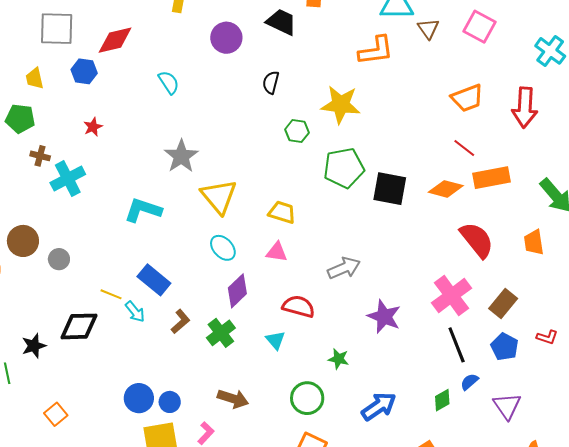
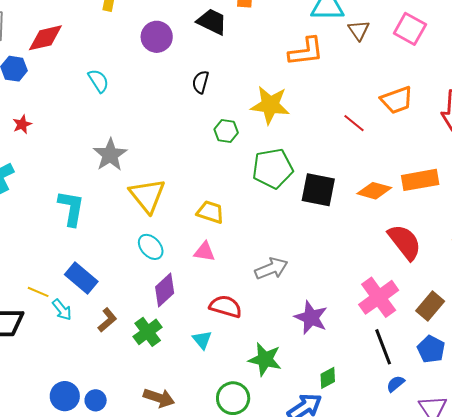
red line: (464, 148) -> (354, 123), moved
cyan L-shape: (143, 210) -> (71, 208), turned 81
green star: (339, 359) -> (265, 359), size x1.6
green diamond: (442, 400) -> (328, 378), moved

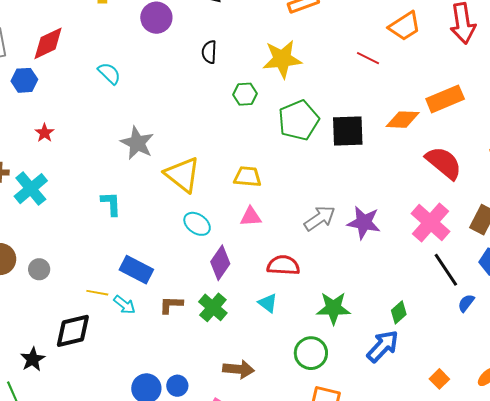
cyan L-shape: (71, 208) -> (111, 204), size x0.7
purple star: (311, 318) -> (364, 223), moved
brown L-shape: (107, 320) -> (171, 305), turned -125

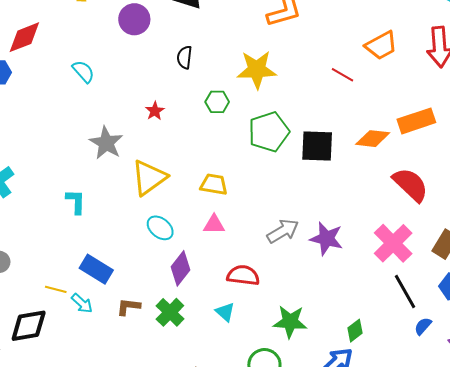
red star: (45, 133) -> (155, 111), moved
yellow triangle: (182, 174) -> (149, 178), turned 42

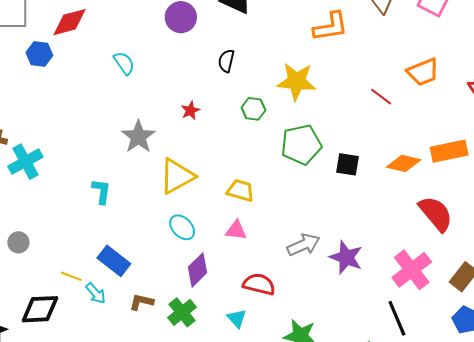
black square: (317, 146) -> (348, 164), size x0.7
black line: (405, 291) -> (397, 318), moved

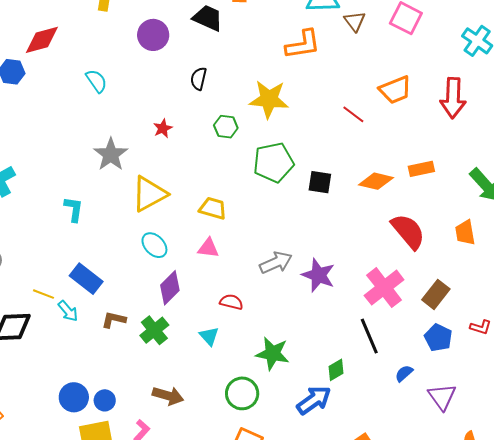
orange rectangle: (449, 151) -> (421, 169), size x0.7
red semicircle: (259, 284) -> (231, 302), size x0.7

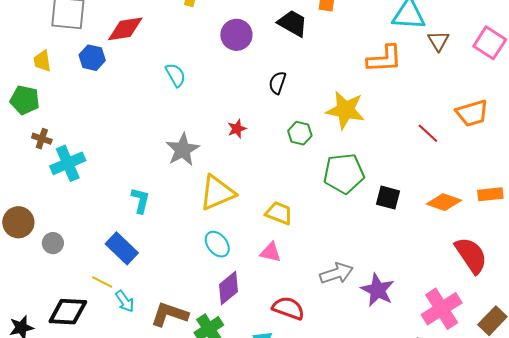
blue rectangle: (86, 279) -> (122, 248), moved
red semicircle: (231, 302) -> (288, 308), size x1.4
brown L-shape: (114, 320) -> (169, 314), size x1.5

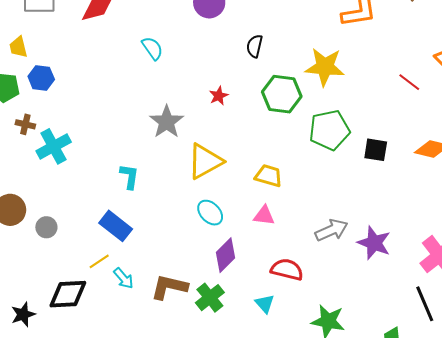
blue hexagon: (92, 58) -> (41, 78), moved
green hexagon: (300, 133) -> (282, 94), size x1.6
yellow line: (102, 282) -> (99, 261), turned -55

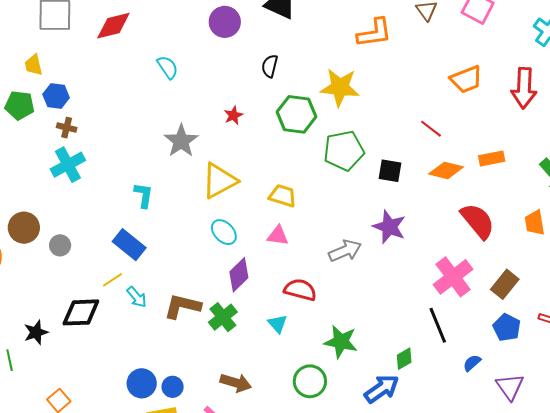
red line: (409, 82) -> (431, 129), moved
brown cross: (25, 124) -> (67, 128), moved
purple star: (374, 243) -> (389, 227), moved

